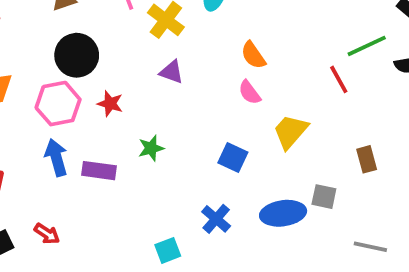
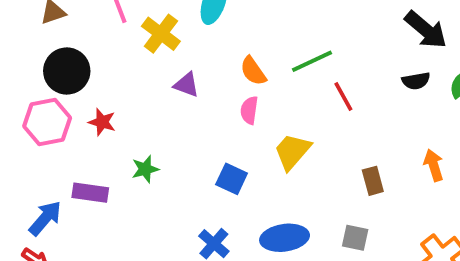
green line: (367, 46) -> (312, 61), moved
purple triangle: (171, 72) -> (186, 85), moved
pink semicircle: (250, 92) -> (249, 110), turned 45
blue arrow: (56, 157) -> (45, 218), moved, turned 57
gray square: (324, 197) -> (355, 238), moved

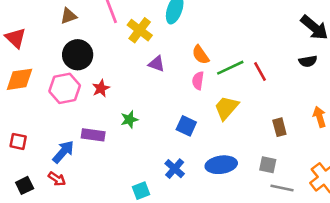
green line: (312, 61) -> (230, 68), moved
red star: (102, 122) -> (101, 88), turned 30

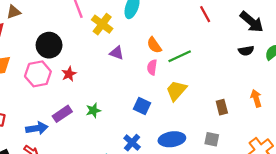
brown triangle: (69, 16) -> (14, 12), moved
red line: (260, 72) -> (205, 14), moved
green star: (129, 119) -> (93, 110), moved
purple rectangle: (93, 135) -> (62, 114), turned -42
blue arrow: (63, 152) -> (37, 128), turned 40

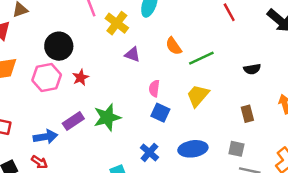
black semicircle: (246, 51) -> (252, 69), moved
pink semicircle: (152, 67) -> (154, 88), moved
green star: (93, 110) -> (107, 117), size x1.6

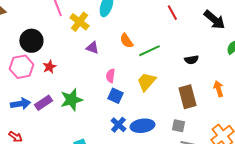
brown rectangle: (247, 114) -> (187, 97), size x1.6
blue arrow: (45, 137) -> (20, 104), moved
blue cross: (149, 152) -> (118, 125), moved

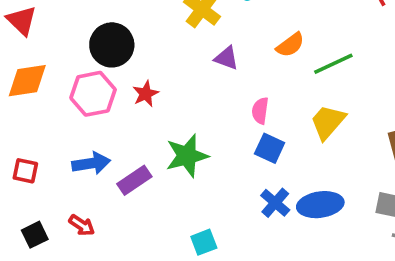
orange semicircle: (126, 41) -> (290, 45), turned -91
purple rectangle: (43, 103) -> (134, 180), moved

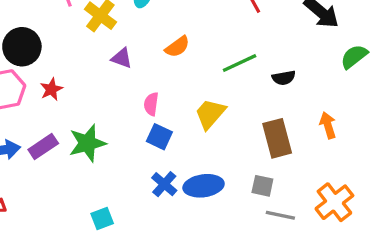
green line: (333, 64) -> (240, 63), moved
purple rectangle: (134, 180) -> (43, 147), moved

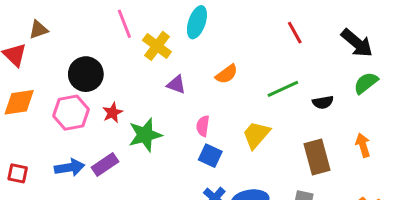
green semicircle: (354, 57) -> (366, 83), moved
green star: (87, 143) -> (145, 135), moved

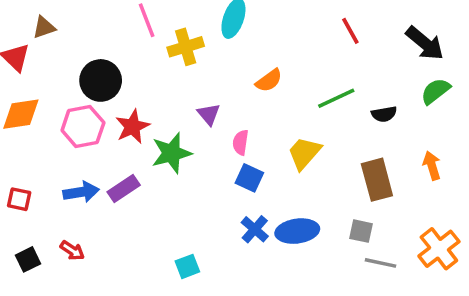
yellow cross: (157, 46) -> (186, 47), turned 36
purple triangle: (176, 84) -> (209, 114), moved, turned 30
red star: (112, 113) -> (132, 127), size x1.4

